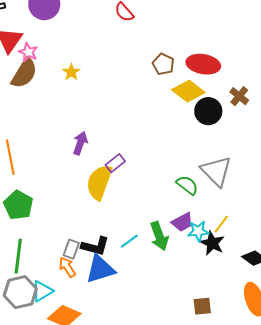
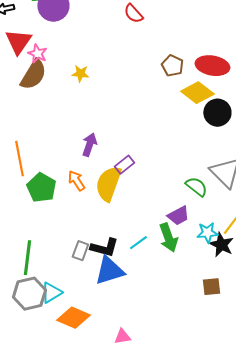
yellow star: (71, 72) -> (80, 74), turned -30
green pentagon: (18, 205) -> (41, 188), moved
purple trapezoid: (182, 222) -> (178, 216), moved
orange arrow: (67, 267) -> (76, 181), moved
brown square: (202, 306) -> (211, 287), moved

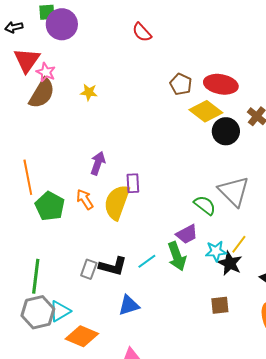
purple rectangle: (124, 165) -> (133, 183), turned -54
blue triangle: (109, 271) -> (129, 305), moved, size x0.7

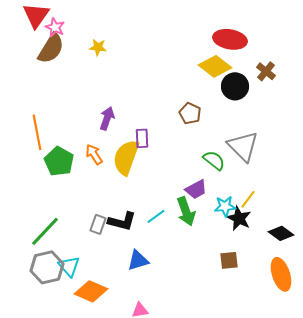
brown pentagon: (181, 84) -> (190, 113), moved
green line: (36, 276) -> (45, 231), turned 36
cyan triangle: (60, 311) -> (69, 266), turned -40

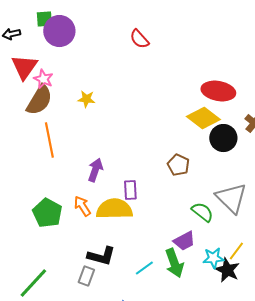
orange line: (37, 132) -> (49, 140), moved
yellow semicircle: (126, 157) -> (114, 209), turned 69
black L-shape: (122, 221) -> (101, 256), moved

